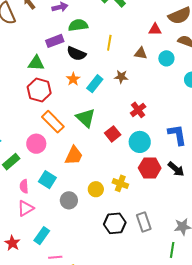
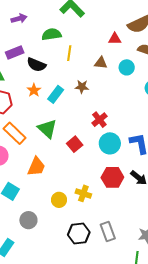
green semicircle: (78, 25) -> (51, 34), moved
cyan circle: (140, 142) -> (110, 143), moved
gray circle: (69, 200) -> (28, 220), moved

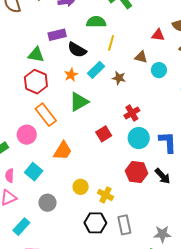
cyan circle: (127, 67) -> (159, 70), moved
cyan rectangle: (56, 94) -> (96, 70), moved
green triangle: (47, 129) -> (79, 102), moved, turned 40
yellow cross: (83, 193) -> (106, 195), moved

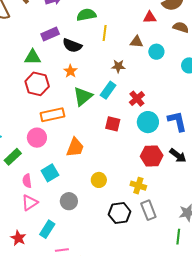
cyan rectangle: (96, 70) -> (108, 90), moved
orange rectangle: (46, 115) -> (52, 115), turned -55
red square: (104, 134) -> (113, 124), turned -35
cyan square: (34, 172) -> (50, 173), turned 30
yellow cross: (106, 195) -> (138, 186), moved

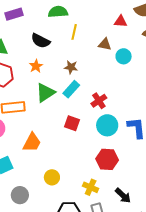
purple rectangle: (50, 34) -> (14, 14), moved
brown star: (118, 66) -> (71, 67), moved
black arrow: (178, 156) -> (123, 196), moved

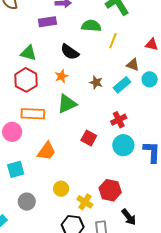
yellow line: (74, 32) -> (113, 41), moved
cyan rectangle: (71, 89) -> (122, 85), moved
red hexagon: (107, 159) -> (110, 190), moved
yellow cross: (91, 187) -> (85, 202), moved

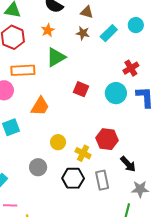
brown triangle: (133, 65) -> (87, 12), moved
red cross: (119, 120) -> (131, 68), moved
gray circle: (27, 202) -> (38, 167), moved

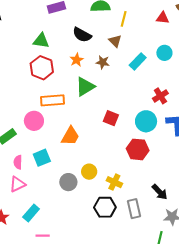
brown triangle: (87, 12) -> (115, 41), turned 32
brown star: (83, 33) -> (103, 62), moved
red hexagon: (107, 139) -> (138, 149), moved
gray circle: (38, 167) -> (68, 182), moved

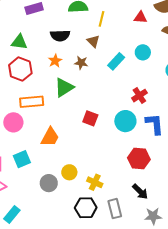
black semicircle: (82, 35) -> (60, 36), turned -30
red hexagon: (138, 149) -> (139, 159), moved

